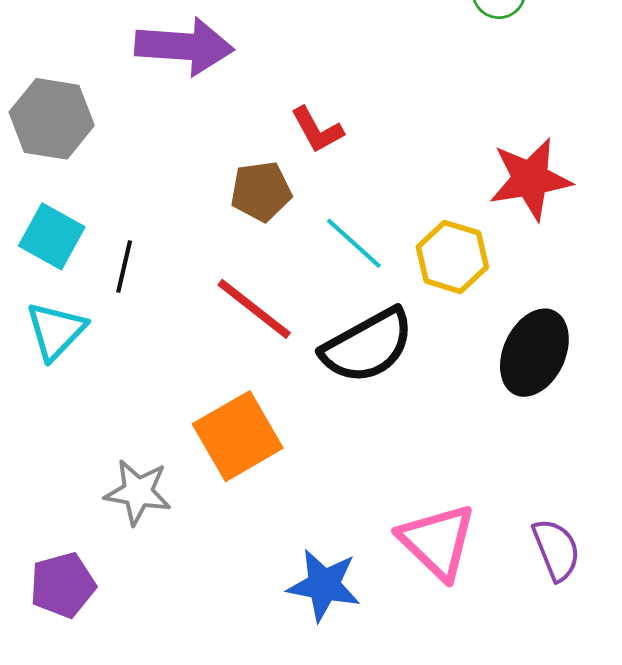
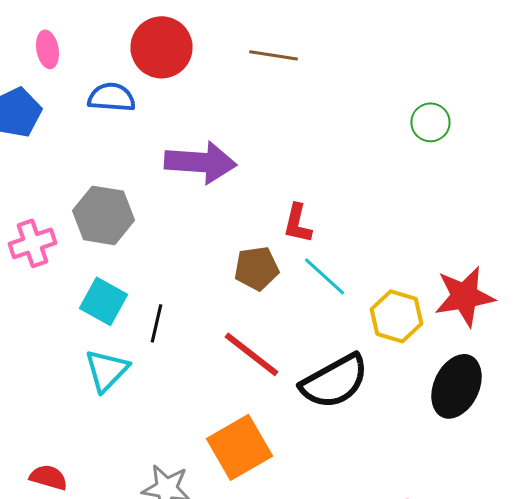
red L-shape: (317, 130) -> (298, 223), turned 42
red star: (530, 179) -> (464, 296), moved
cyan line: (354, 243) -> (324, 276), moved

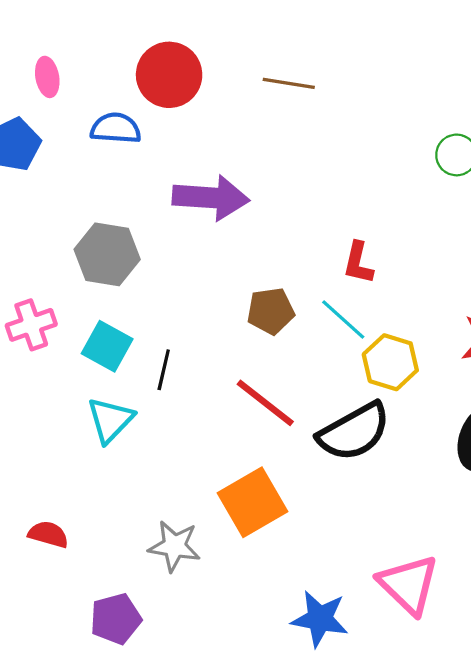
red L-shape: (298, 223) -> (358, 263), moved
pink cross: (32, 243) -> (31, 325), moved
yellow hexagon: (396, 316) -> (390, 362), moved

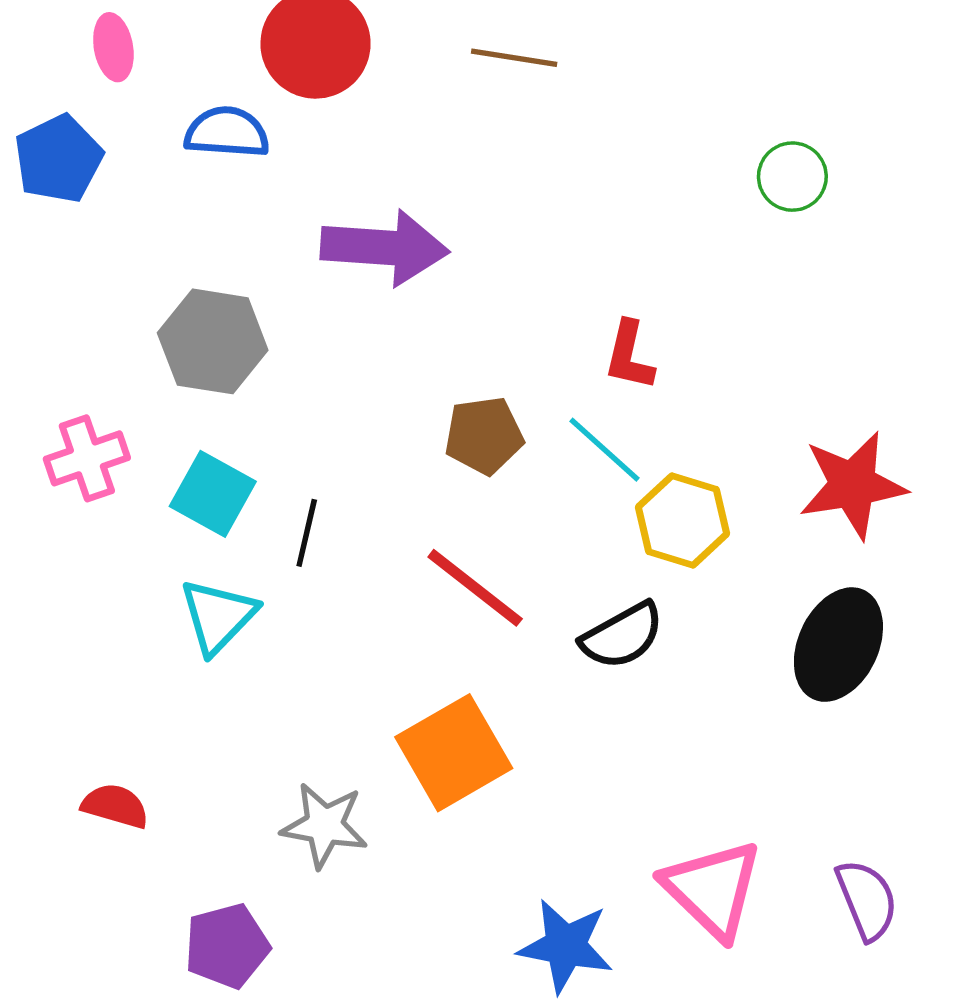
black semicircle: (354, 432) -> (622, 636), size x0.7

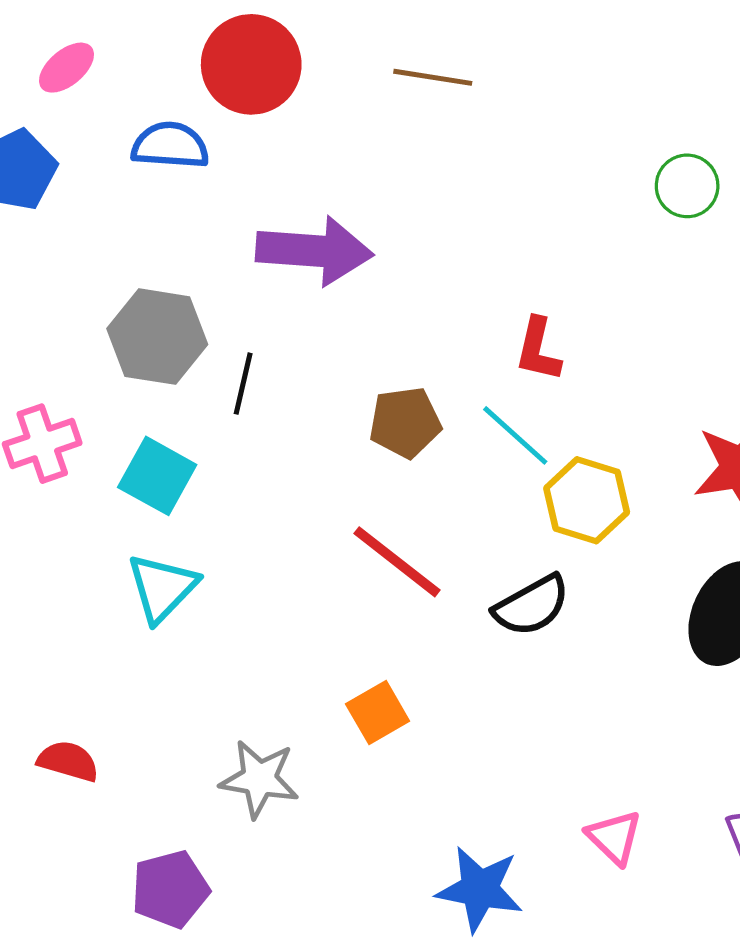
pink ellipse: (113, 47) -> (67, 68), turned 60
black line: (307, 533) -> (243, 384), moved
orange square: (454, 753) -> (378, 712), size x0.6
pink triangle: (713, 889) -> (614, 837), size x0.6

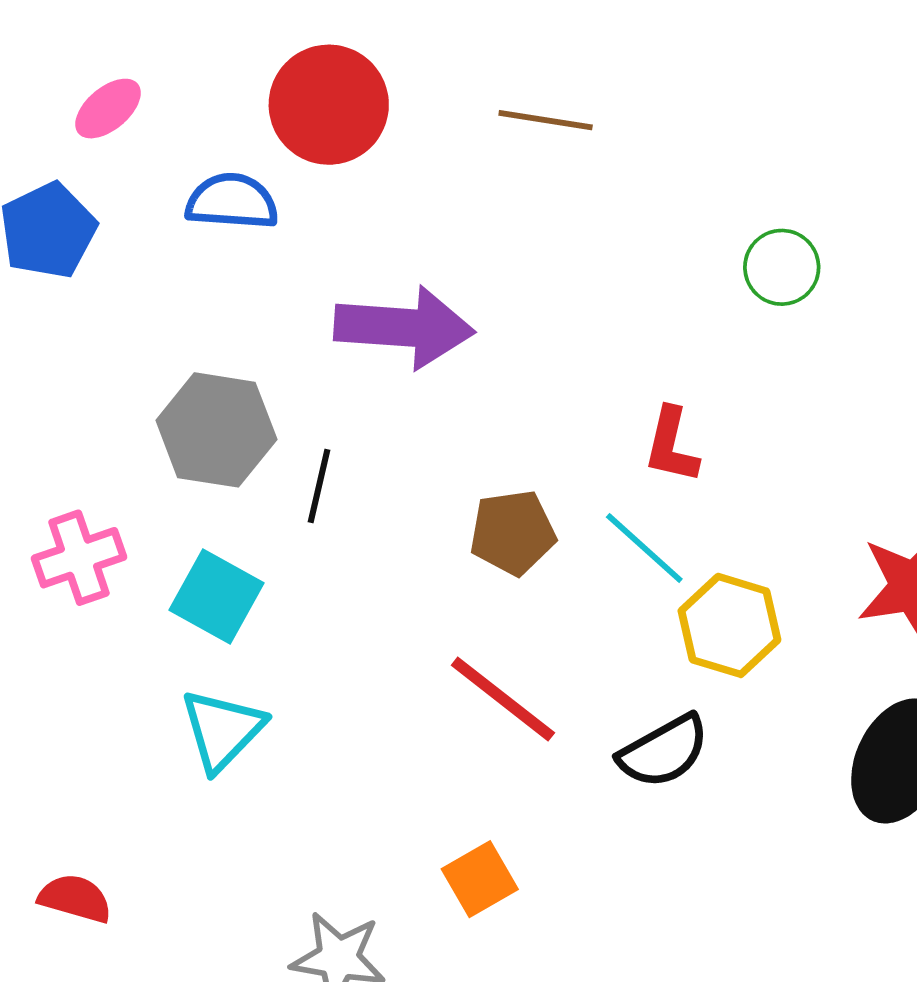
green circle: (687, 186) -> (782, 267), moved
red semicircle: (68, 761) -> (75, 898), moved

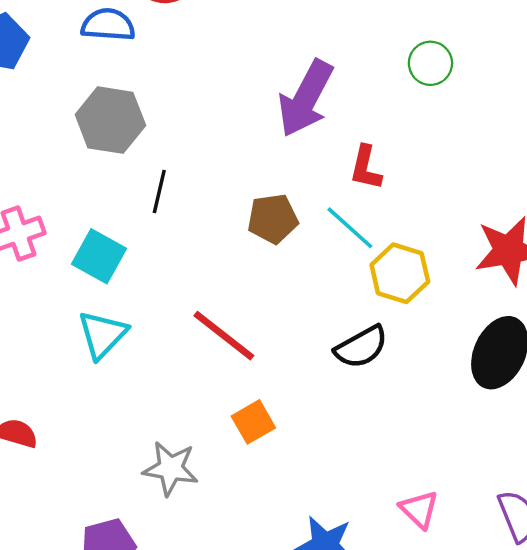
purple arrow: (404, 327) -> (306, 98), moved, turned 114
gray hexagon: (216, 430) -> (110, 120), moved
red line: (503, 699) -> (224, 336), moved

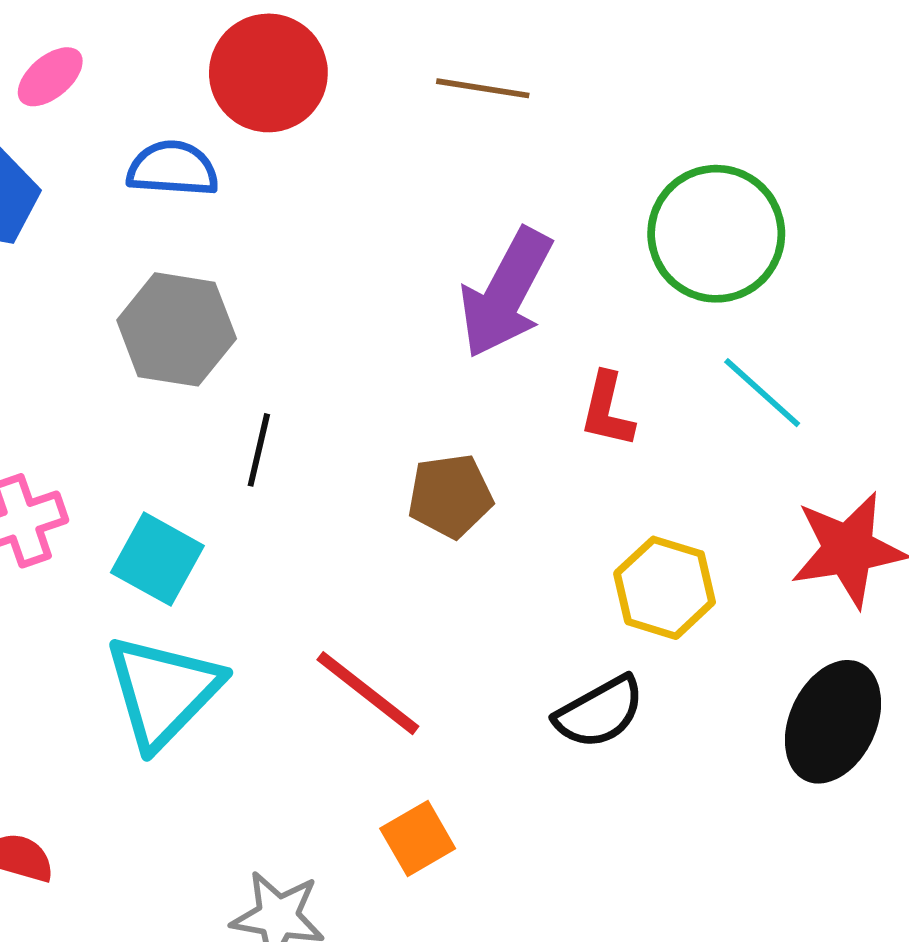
green circle: (430, 63) -> (716, 234), size x1.8
cyan line: (350, 228) -> (762, 393), moved
cyan triangle: (102, 335) -> (163, 691), size x1.4

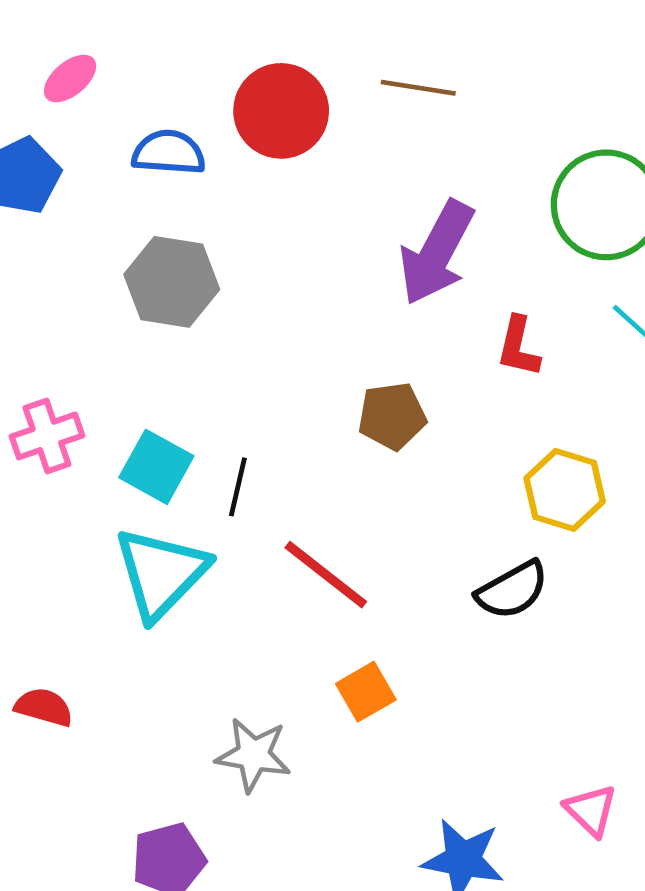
red circle: (268, 73) -> (281, 111), moved
black line: (259, 450) -> (238, 487), moved

